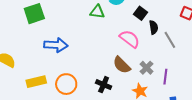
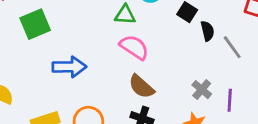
pink semicircle: (130, 39) -> (134, 47), moved
brown semicircle: (122, 65) -> (141, 87), moved

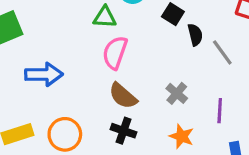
pink semicircle: (134, 47) -> (115, 53), turned -104
gray cross: (202, 90) -> (177, 93), moved

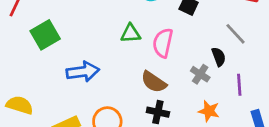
green triangle: (105, 17) -> (131, 33), moved
black semicircle: (195, 35) -> (219, 57), moved
pink semicircle: (115, 53) -> (163, 43), moved

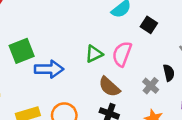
green triangle: (131, 33) -> (94, 54), moved, turned -30
green square: (45, 35) -> (22, 51), moved

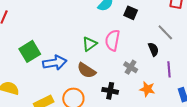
gray cross: (151, 86) -> (131, 67), moved
brown semicircle: (109, 87) -> (86, 70), moved

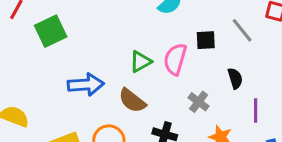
black square: (131, 13) -> (206, 40), moved, turned -32
gray line: (165, 32) -> (242, 30), moved
green square: (30, 51) -> (51, 31), moved

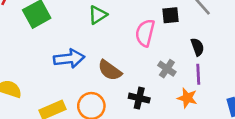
green triangle: (141, 62) -> (98, 15), moved
purple line: (256, 110) -> (198, 74), moved

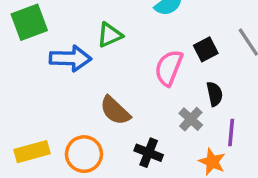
black square: (171, 15) -> (206, 49), turned -30
black semicircle: (197, 47) -> (215, 94), moved
blue arrow: (69, 59) -> (70, 58), moved

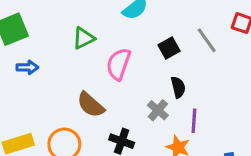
blue arrow: (70, 58) -> (27, 67), moved, size x0.6
pink semicircle: (169, 68) -> (119, 64), moved

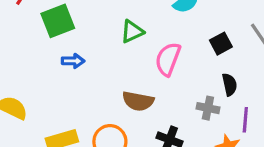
brown semicircle: (91, 105) -> (138, 101), turned -32
gray cross: (158, 110) -> (208, 108), turned -30

